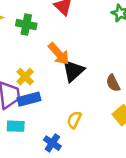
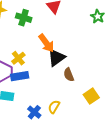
brown semicircle: (113, 83) -> (69, 75), moved
yellow semicircle: (74, 120) -> (54, 107), moved

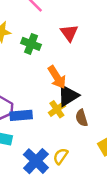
yellow cross: (18, 58) -> (57, 109), moved
blue cross: (34, 112) -> (36, 161), size x1.5

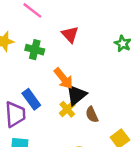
blue rectangle: (21, 115) -> (31, 99), moved, turned 66

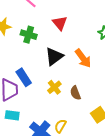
orange arrow: (63, 78) -> (83, 58), moved
black triangle: (76, 95) -> (54, 56), moved

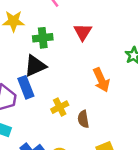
green cross: (29, 35) -> (43, 38), turned -35
black triangle: (54, 56) -> (35, 66), moved

